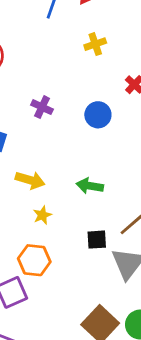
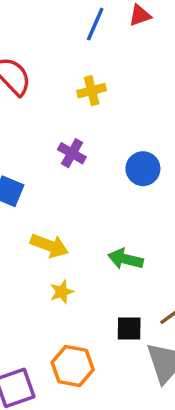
yellow cross: (95, 44) -> (92, 91), moved
orange hexagon: (34, 260) -> (73, 366), moved

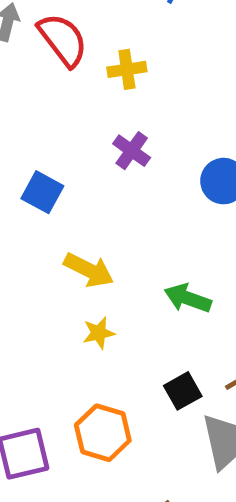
yellow cross: (92, 91) -> (127, 69), moved
black square: (129, 329) -> (183, 391), turned -36

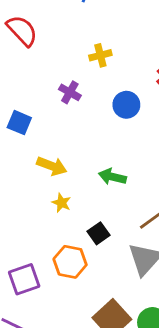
yellow cross: (127, 69) -> (100, 55), moved
yellow star: (99, 333) -> (61, 203), turned -30
black square: (183, 391) -> (99, 233), moved

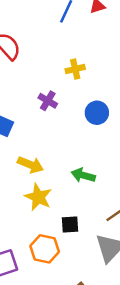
yellow star: (61, 203) -> (38, 197), size x1.6
black square: (99, 233) -> (70, 224), turned 30

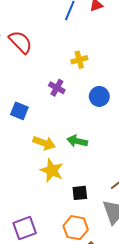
green arrow: (83, 175) -> (77, 141), moved
orange hexagon: (45, 249) -> (76, 228), moved

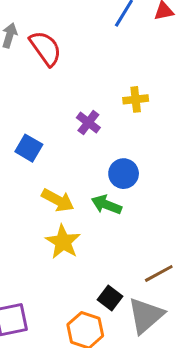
yellow cross: (79, 60) -> (136, 99), moved
blue circle: (99, 96) -> (124, 174), moved
black square: (80, 193) -> (110, 298), moved, turned 35

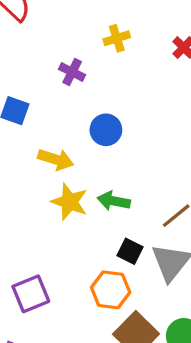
blue circle: (124, 174) -> (106, 130), moved
green arrow: (106, 205) -> (114, 201), moved

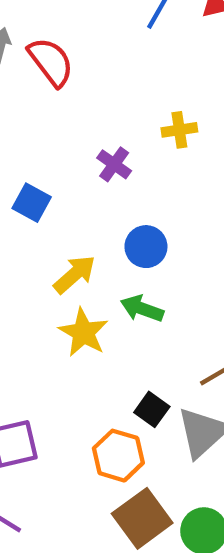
yellow arrow: (56, 159) -> (74, 274), turned -68
green arrow: (114, 201) -> (142, 309), moved

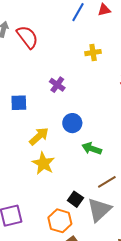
yellow cross: (179, 130) -> (93, 53), moved
blue square: (32, 203) -> (19, 103), turned -30
green arrow: (142, 309) -> (92, 149), moved

